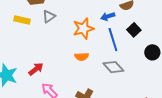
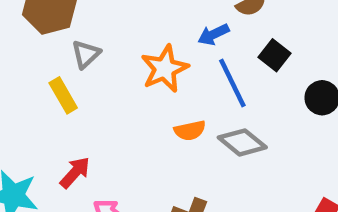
yellow rectangle: (22, 20) -> (63, 95), moved, turned 56
orange semicircle: (82, 57) -> (190, 131), moved

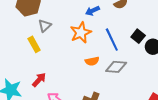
blue arrow: (213, 34) -> (92, 11), moved
black square: (275, 55) -> (138, 36), moved
gray diamond: (242, 142) -> (116, 67), turned -35

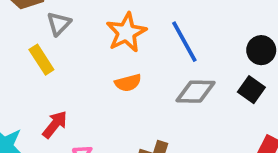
black square: (138, 36) -> (251, 90), moved
orange semicircle: (92, 61) -> (128, 83), moved

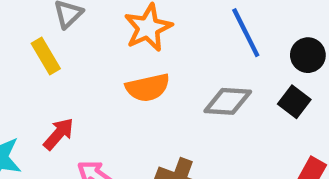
blue line: (184, 42) -> (246, 33), moved
orange semicircle: (128, 83) -> (148, 88), size x1.4

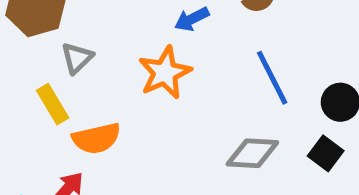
orange semicircle: (148, 88) -> (96, 138), moved

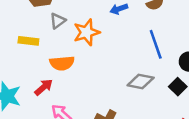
orange star: (165, 73) -> (87, 32), moved
yellow rectangle: (53, 104) -> (28, 41), moved, turned -60

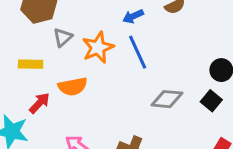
blue line: (156, 44) -> (138, 52), moved
red arrow: (44, 87) -> (39, 103), moved

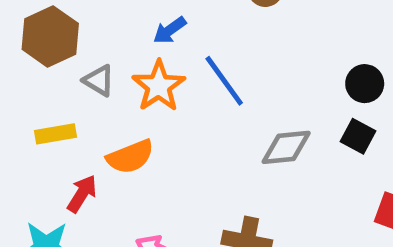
blue arrow: (133, 16) -> (170, 30), moved
gray triangle: (63, 37) -> (99, 81), turned -36

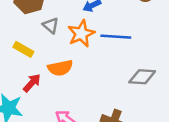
blue line: (224, 81) -> (116, 37), turned -60
yellow rectangle: (55, 134) -> (23, 49), turned 30

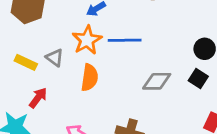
gray triangle: (51, 25) -> (55, 58), moved
orange semicircle: (60, 68) -> (90, 78), moved, turned -65

